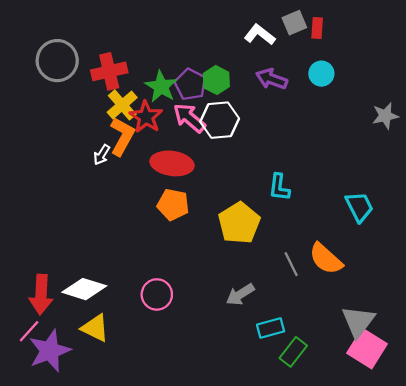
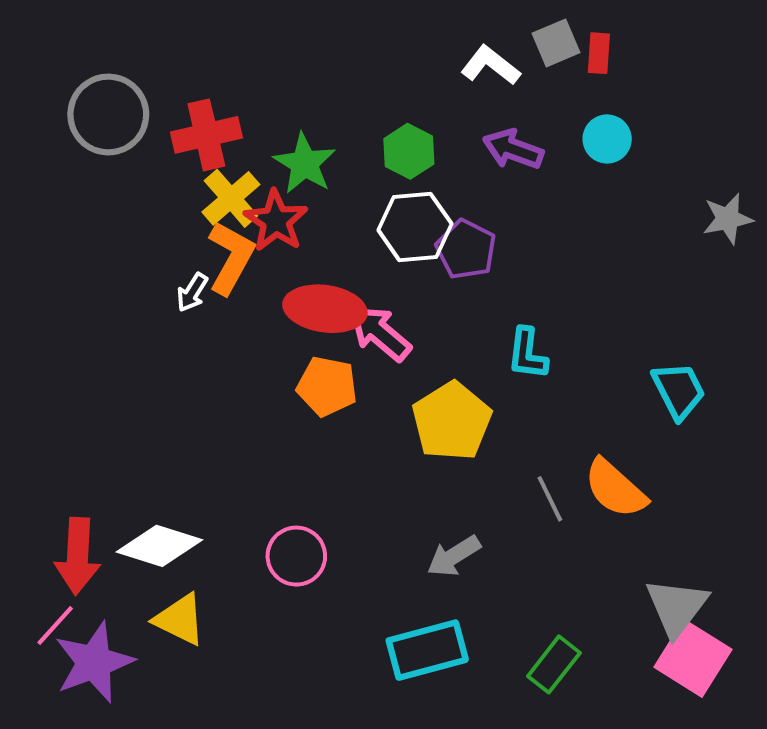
purple pentagon: (190, 84) -> (466, 249), moved
pink arrow: (189, 118) -> (380, 333), moved
cyan rectangle: (271, 328) -> (427, 650), moved, size x1.5

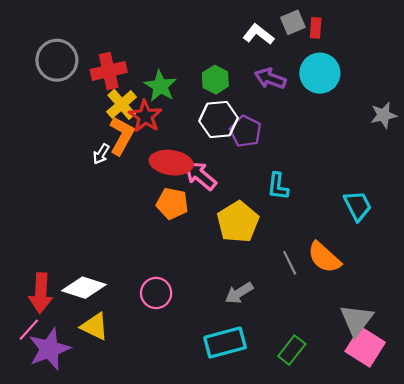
cyan circle: (607, 139) -> (320, 73), size x1.6

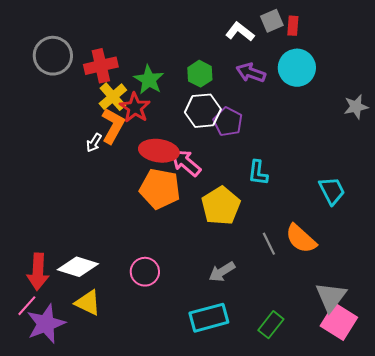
orange pentagon: (172, 204) -> (160, 189), size x1.4

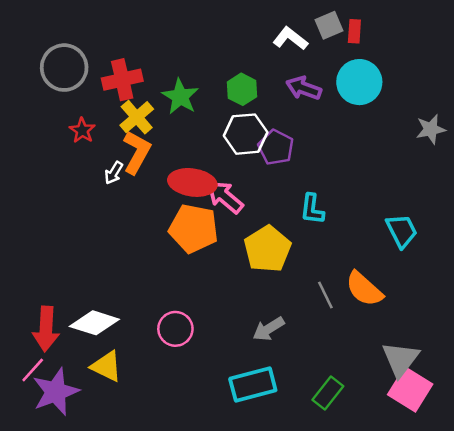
red star: (135, 108) -> (82, 130), moved, size x0.7

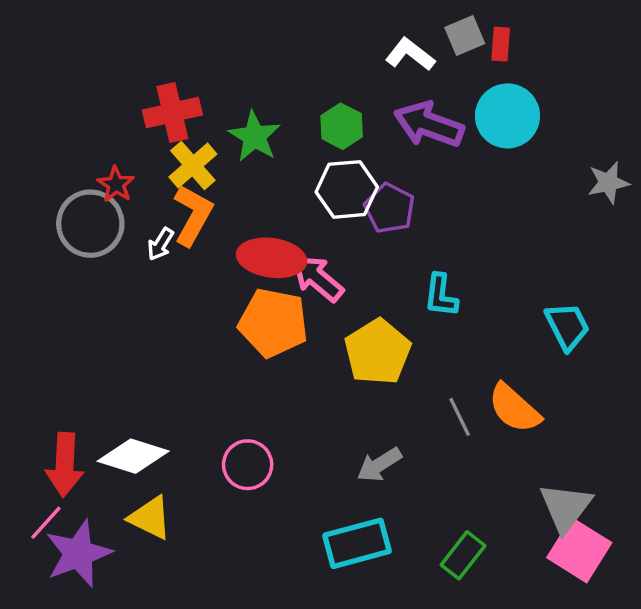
gray circle: (64, 68) -> (90, 224), moved
purple arrow: (304, 88) -> (429, 124), size x1.4

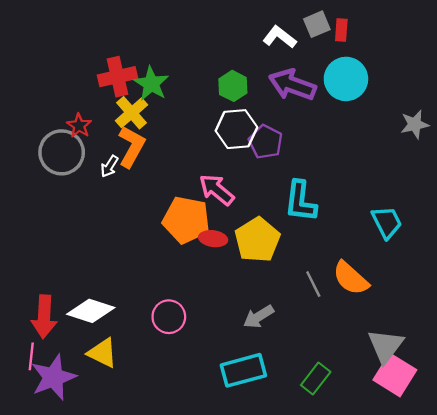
green star: (254, 136) -> (151, 84), moved
red ellipse: (272, 258) -> (213, 239), moved, size x0.6
cyan L-shape: (441, 295) -> (301, 201), size x1.4
pink line: (46, 523) -> (31, 356), turned -36

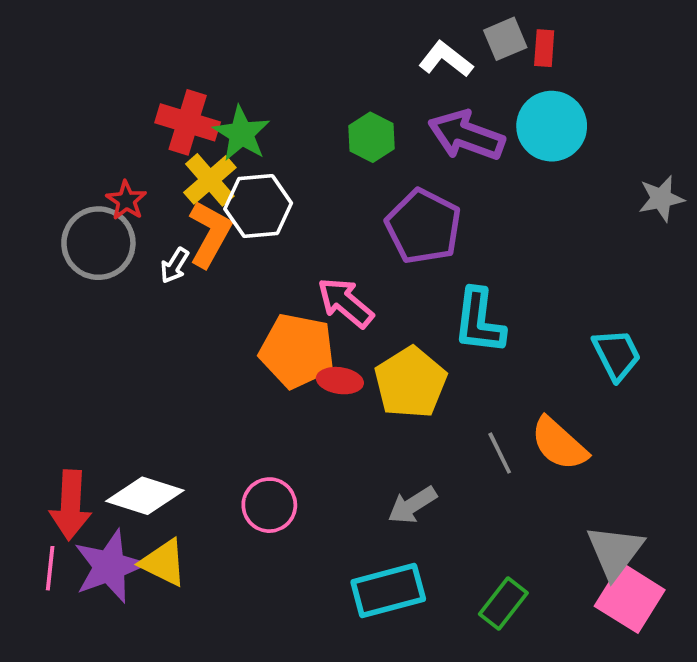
red cross: (118, 77) -> (188, 122), turned 30
white hexagon: (236, 129) -> (258, 206), moved
purple pentagon: (266, 142) -> (423, 226), size x1.4
purple star: (53, 377) -> (110, 566), moved

